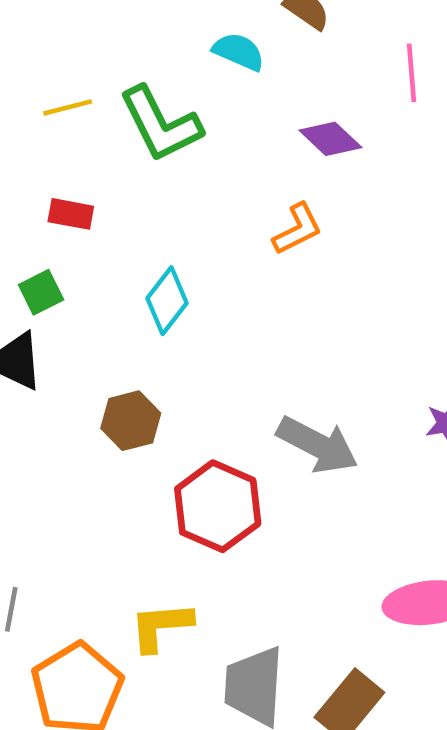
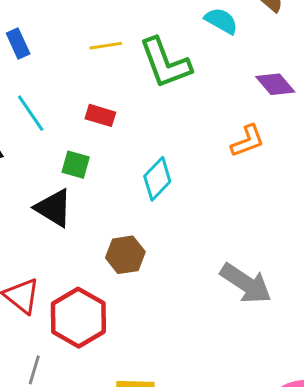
green square: (41, 292) -> (76, 165), turned 36
red hexagon: (218, 506) -> (78, 318), moved

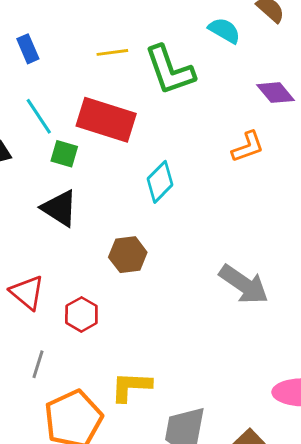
red rectangle: (100, 115) -> (106, 120), size x2.0
green square: (76, 165) -> (64, 154), moved
red hexagon: (78, 318) -> (81, 314), size x0.6

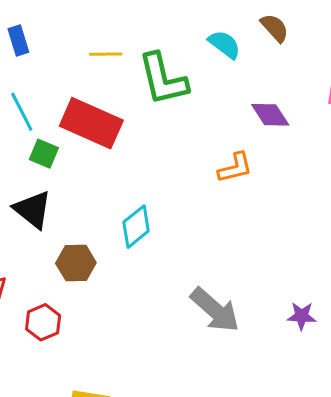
cyan diamond: (160, 182) -> (136, 227), moved
brown hexagon: (128, 255) -> (76, 263), moved

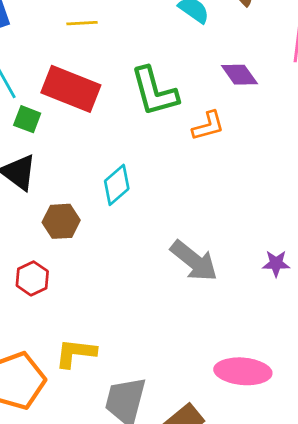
green L-shape: (163, 79) -> (154, 92), moved

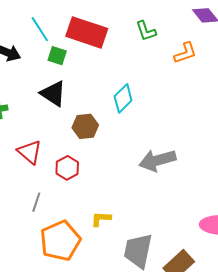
green L-shape: (154, 92) -> (146, 31), size x0.6
gray arrow: (194, 261) -> (157, 160), moved, turned 129
yellow L-shape: (76, 353) -> (101, 219), size x0.7

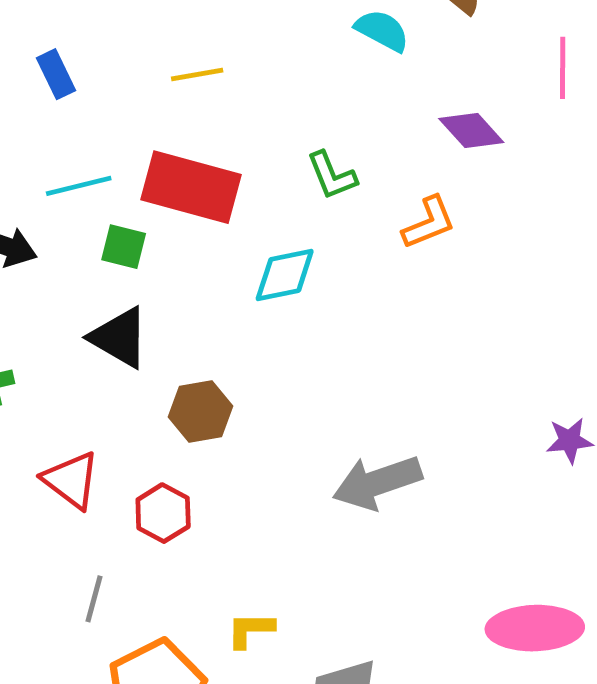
cyan line: (40, 29) -> (79, 186), turned -68
cyan diamond: (123, 98) -> (285, 275), moved, turned 36

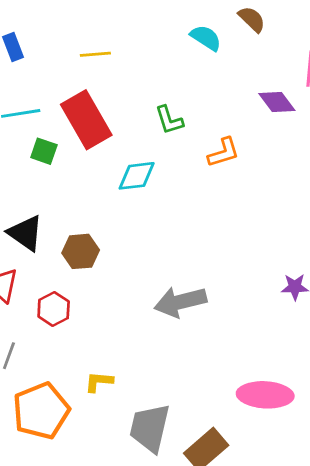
purple diamond: (471, 130) -> (277, 102), moved
red rectangle: (191, 187) -> (86, 120), turned 40
black triangle: (119, 338) -> (25, 233), moved

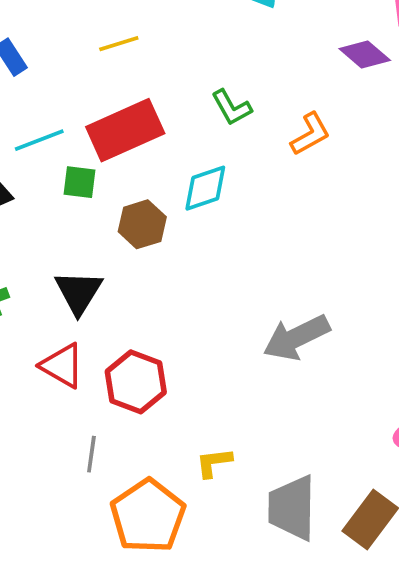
red rectangle: (86, 120) -> (125, 130), turned -72
black triangle: (25, 233) -> (79, 292), turned 39
brown hexagon: (81, 251) -> (142, 224), moved
red hexagon: (54, 309) -> (136, 382), size x1.4

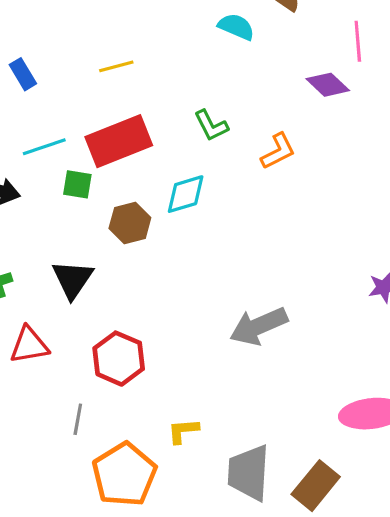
red triangle: (62, 366) -> (29, 345), moved, turned -42

